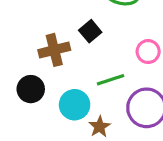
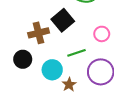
black square: (90, 31) -> (63, 20), size x1.5

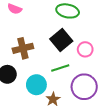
black square: (63, 20) -> (61, 40), moved

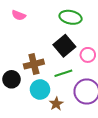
brown cross: (23, 48) -> (34, 64), moved

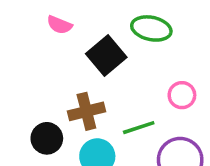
black square: (64, 46) -> (106, 55), moved

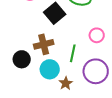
green line: (139, 128) -> (73, 53), turned -60

